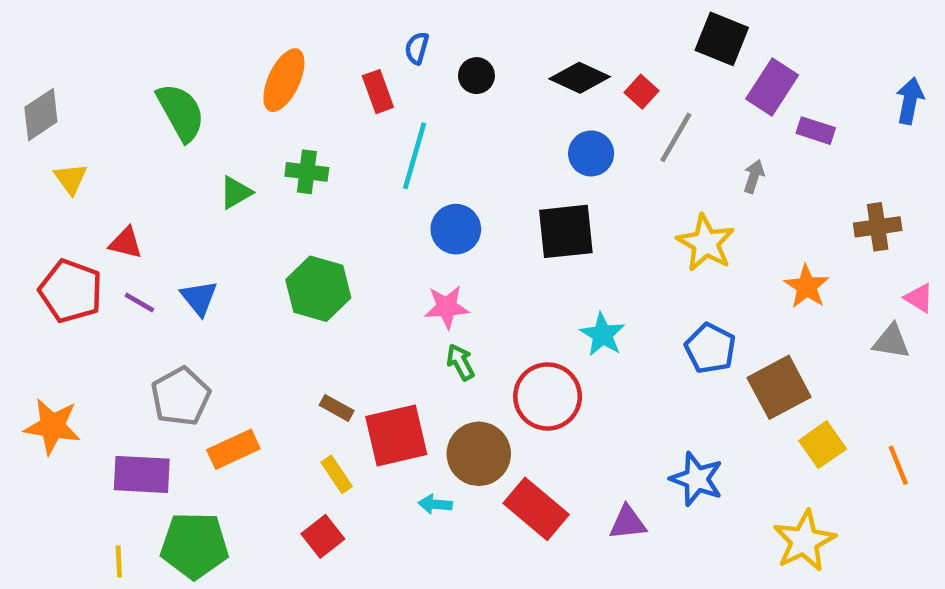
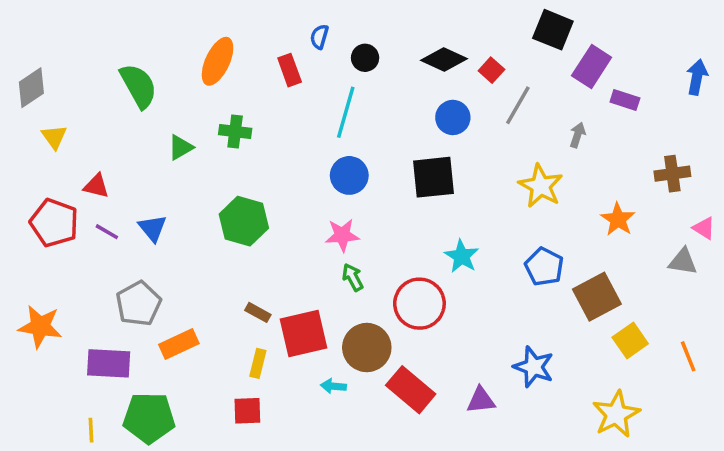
cyan line: (415, 156) -> (346, 112), moved
yellow rectangle: (337, 474) -> (258, 363), turned 48
red square: (323, 536) -> (247, 411), turned 36

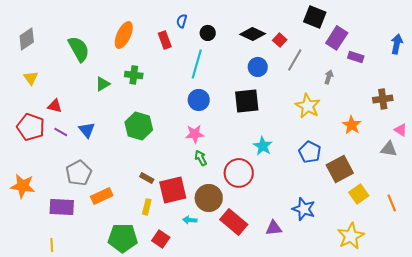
gray diamond: (31, 88) -> (27, 39), moved
red square: (247, 411) -> (161, 239), moved, turned 36
green pentagon: (149, 418) -> (123, 238), moved

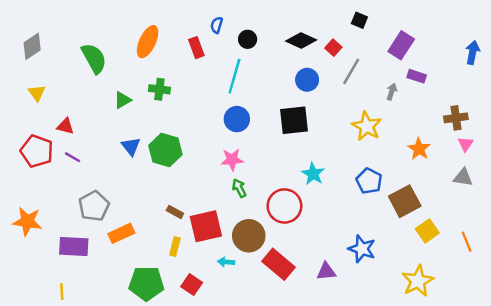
black square: (315, 17) -> (359, 20), moved, size x0.6
purple rectangle: (356, 57) -> (417, 76), moved
blue triangle: (87, 130) -> (131, 146), moved
pink triangle: (401, 130) -> (465, 144), moved, turned 32

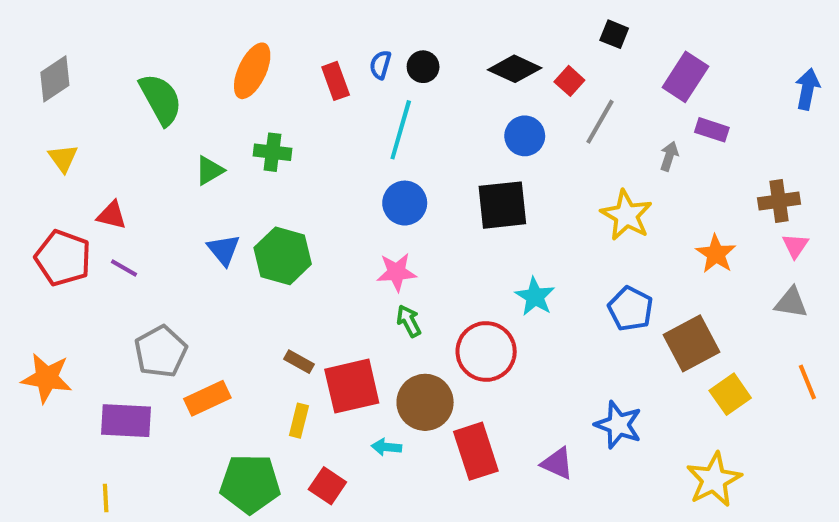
blue semicircle: (217, 25) -> (380, 65), moved
orange line: (467, 242) -> (807, 382), moved
red rectangle: (279, 264) -> (476, 451), turned 32
purple triangle: (326, 271) -> (557, 463), turned 30

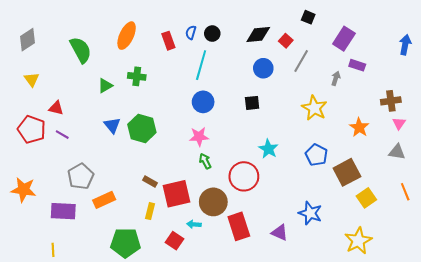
black diamond: (515, 69) -> (258, 35), turned -30
black square: (502, 205) -> (252, 103), size x0.6
red square: (327, 486) -> (175, 241), moved

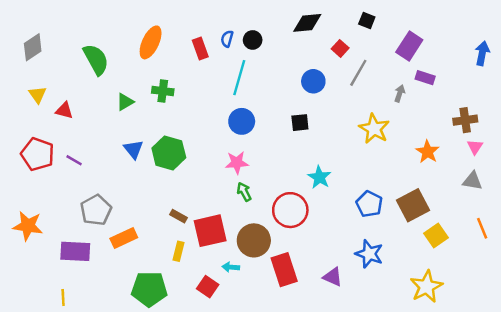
black diamond: (258, 35) -> (307, 23), moved
red triangle: (56, 108) -> (64, 110), moved
blue pentagon: (316, 155) -> (369, 204), moved

